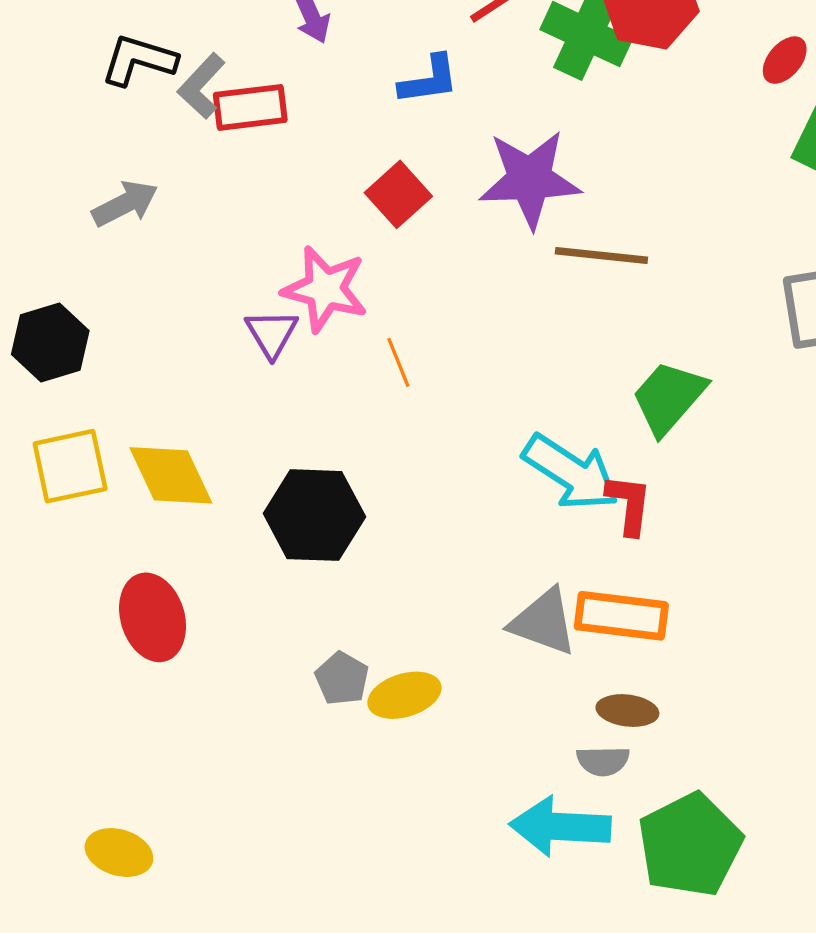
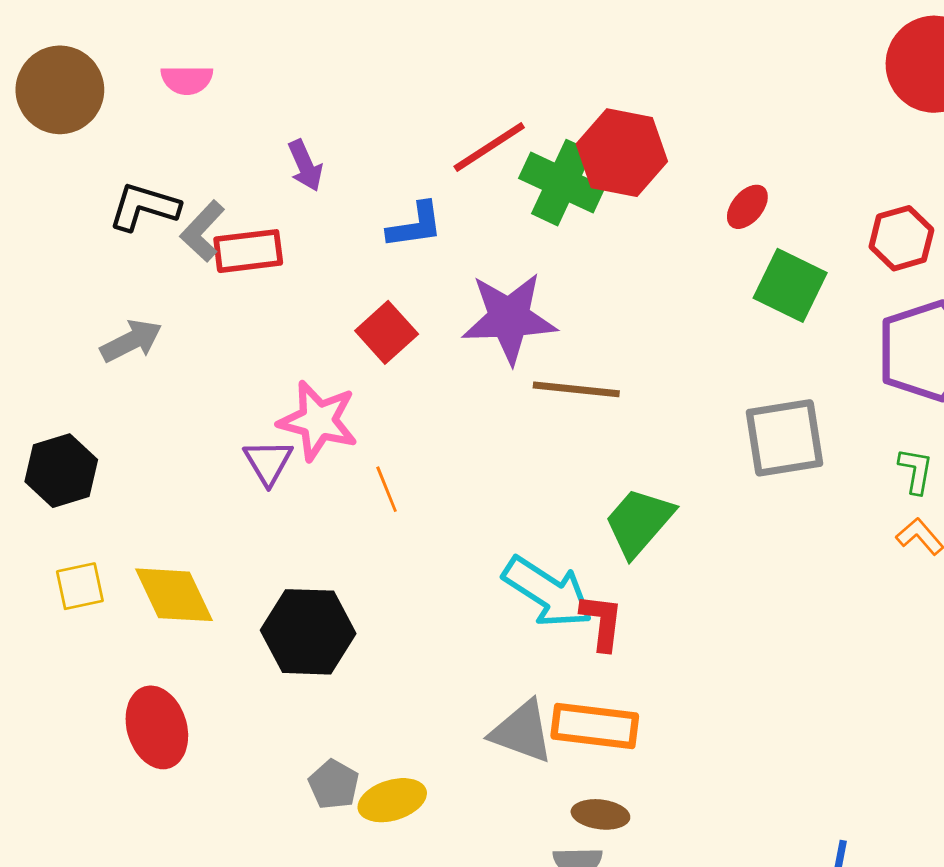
yellow square: (70, 466) -> (80, 586), size x0.7

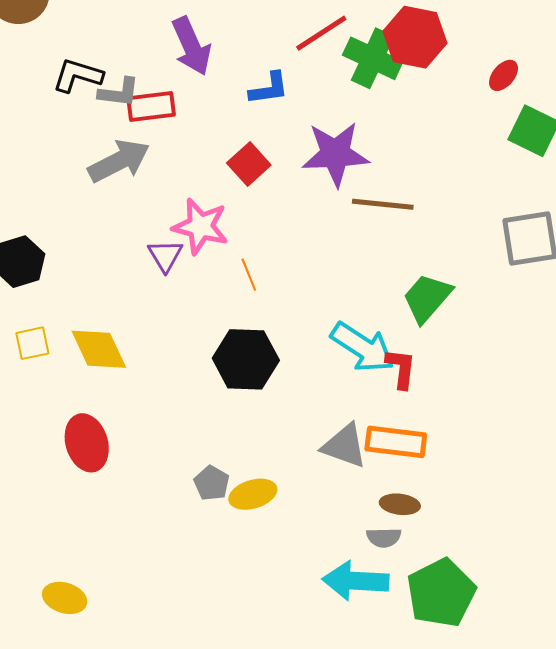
purple arrow: (305, 165) -> (191, 46), size x1.6
gray L-shape: (203, 231) -> (119, 93), turned -126
gray arrow: (131, 341) -> (119, 161), moved, size x1.4
black hexagon: (308, 632) -> (246, 359), moved

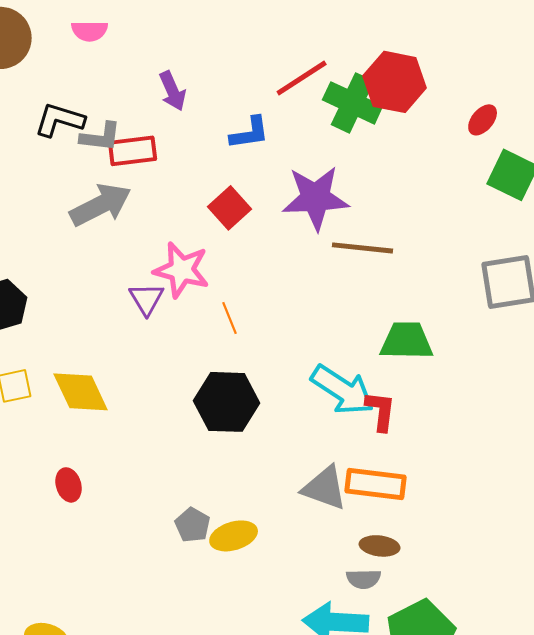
purple arrow: (191, 46) -> (173, 91), size x0.7
green trapezoid: (427, 298) -> (407, 341), turned 50
red ellipse: (87, 443) -> (69, 485), size x0.6

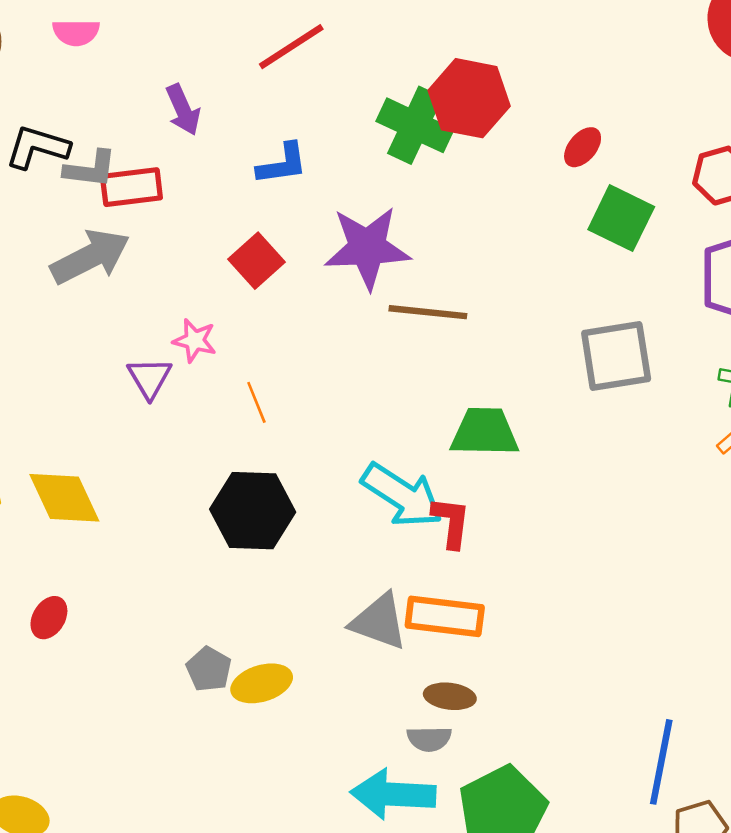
red line: (302, 78) -> (291, 47), moved
pink star: (182, 270) -> (195, 341), size x0.6
red ellipse: (69, 485) -> (49, 618), turned 48

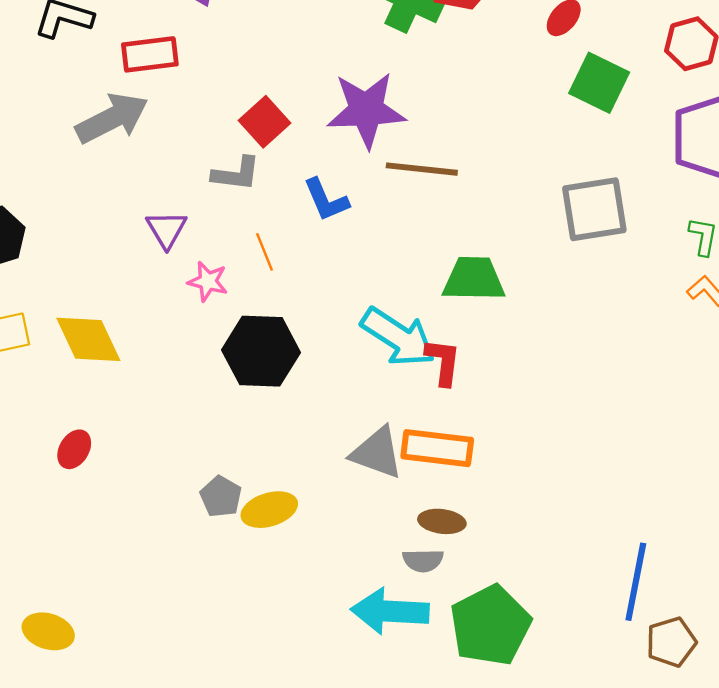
blue L-shape: (282, 164) -> (326, 200), moved, turned 75
gray L-shape: (90, 169) -> (236, 174), moved
pink star: (195, 341) -> (208, 281), moved

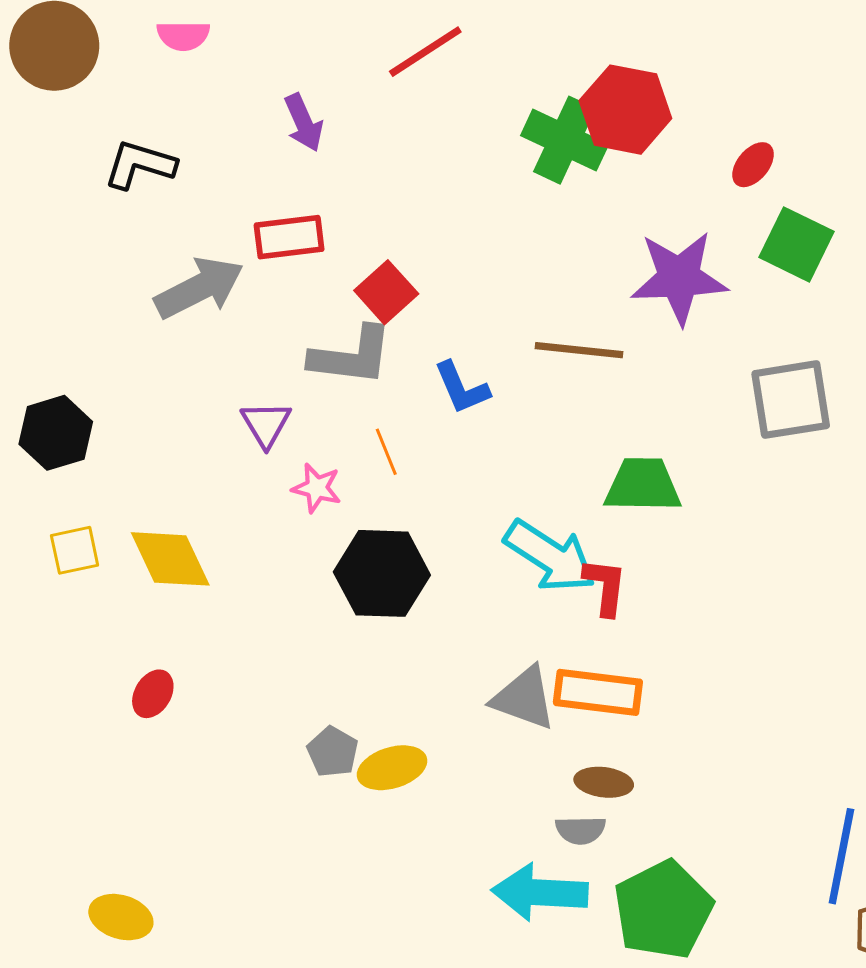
red rectangle: (150, 54) -> (289, 237), moved
purple star: (366, 110) -> (679, 278), moved
gray L-shape: (236, 174) -> (351, 356), size x1.4

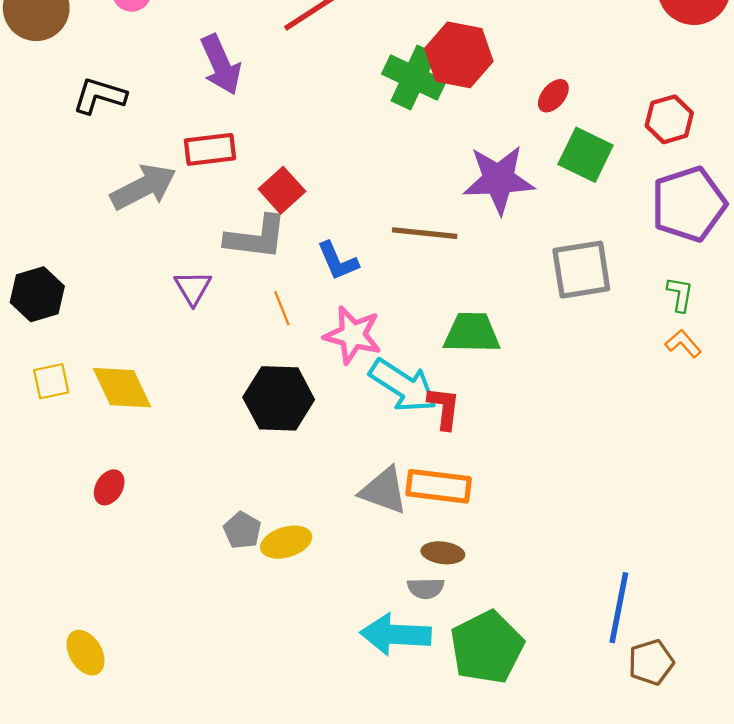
purple arrow: (304, 123) -> (221, 65), size x1.4
pink star: (317, 488) -> (353, 335), moved, size x1.6
yellow ellipse: (121, 917) -> (86, 653), turned 42

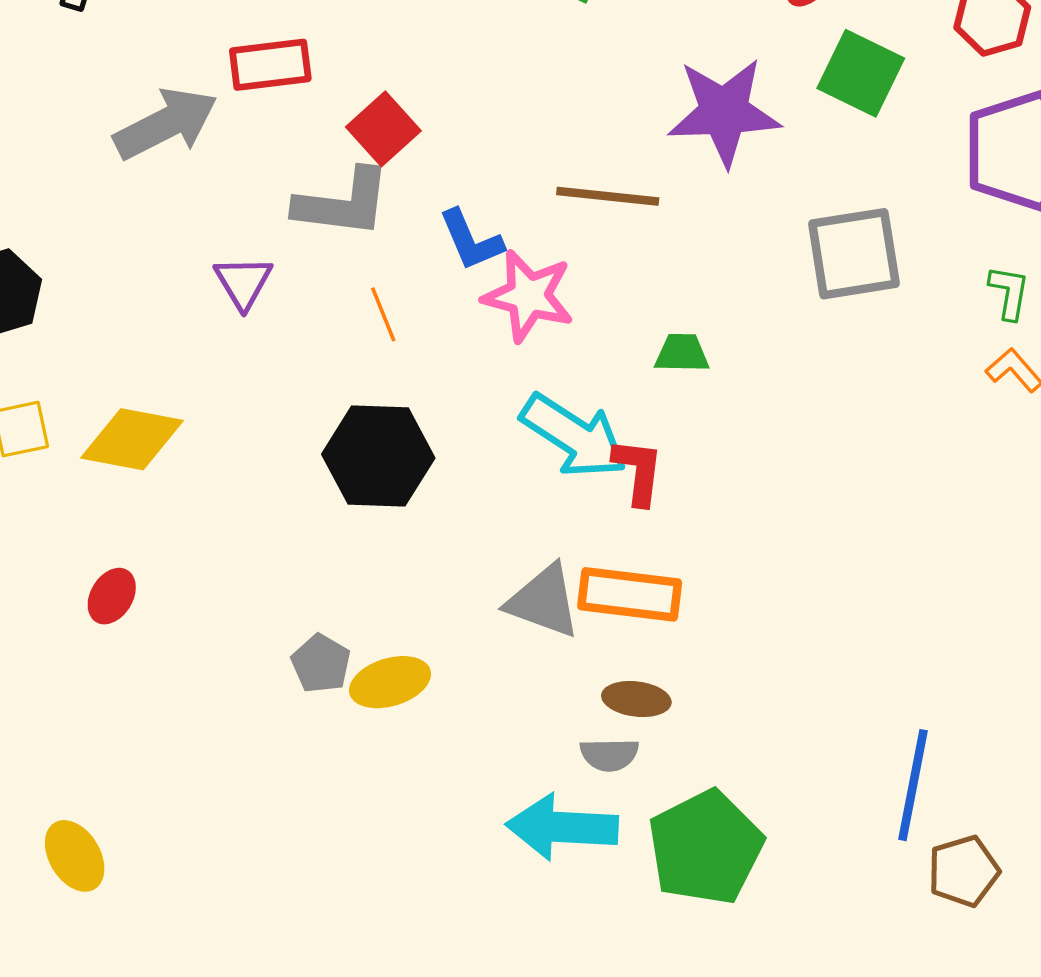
green trapezoid: (472, 333) -> (682, 353), size x0.6
pink star: (353, 335) -> (528, 296), moved
yellow diamond: (122, 388) -> (132, 439), turned -54

